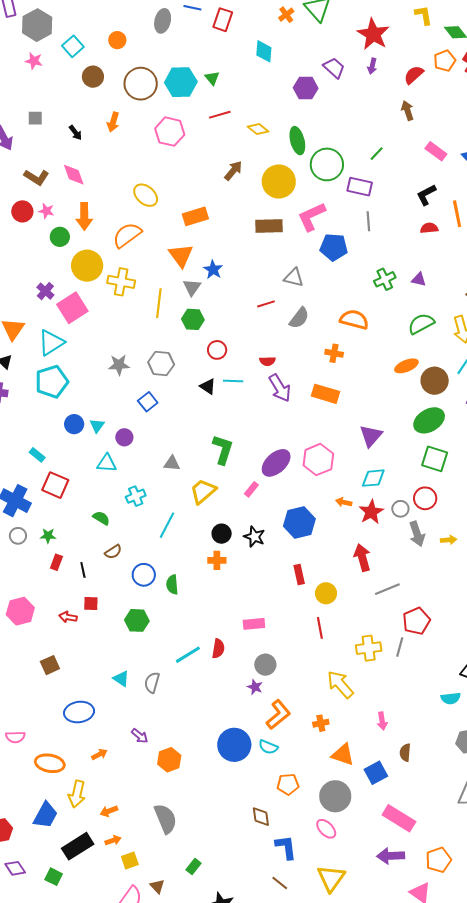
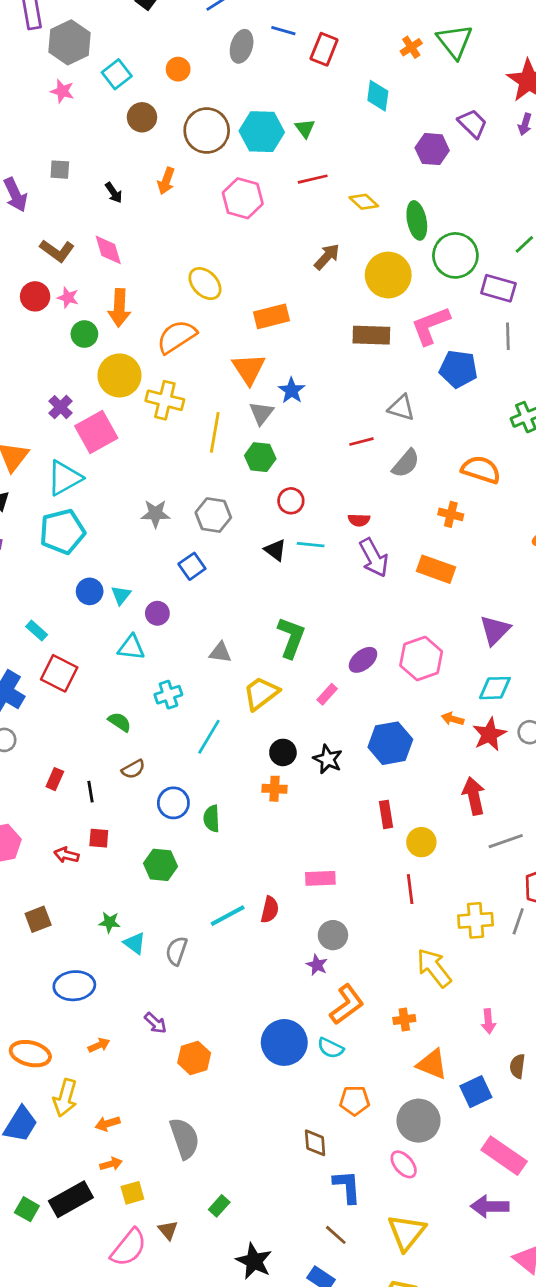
purple ellipse: (276, 463) -> (363, 660), size x0.7
green star: (48, 536) -> (109, 922), moved
black rectangle: (78, 846) -> (71, 1199), moved

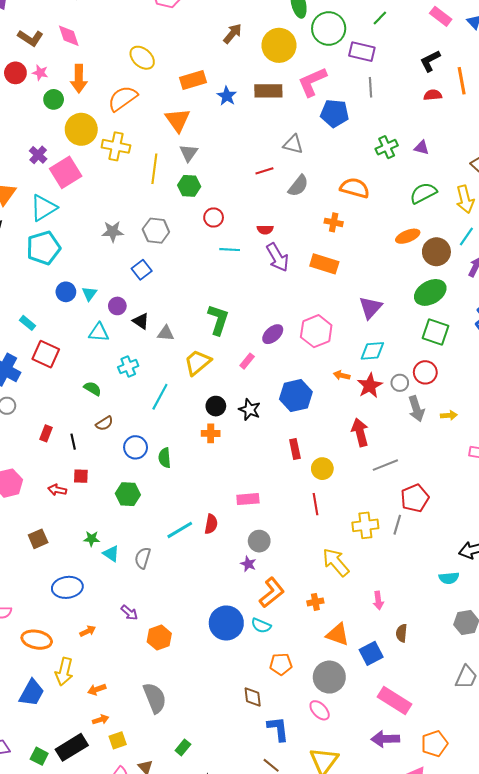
blue star: (292, 390) -> (227, 96), moved
black triangle: (275, 550) -> (141, 321), moved

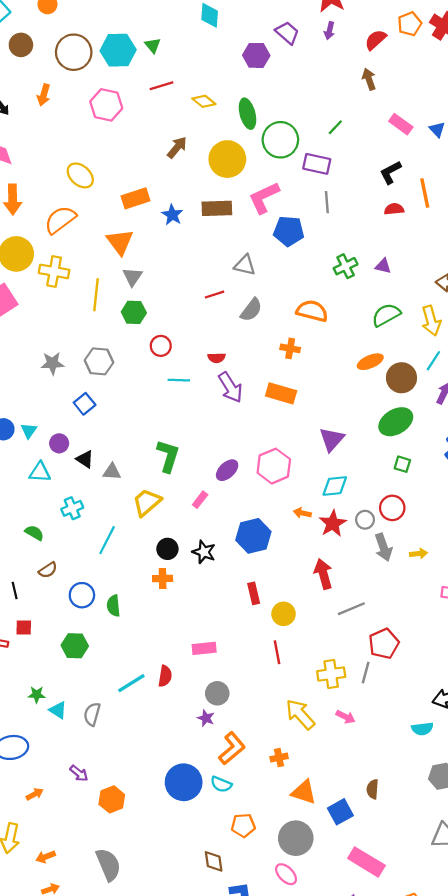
green square: (436, 332) -> (402, 464), size x0.6
pink arrow: (378, 600) -> (345, 717), moved, turned -54

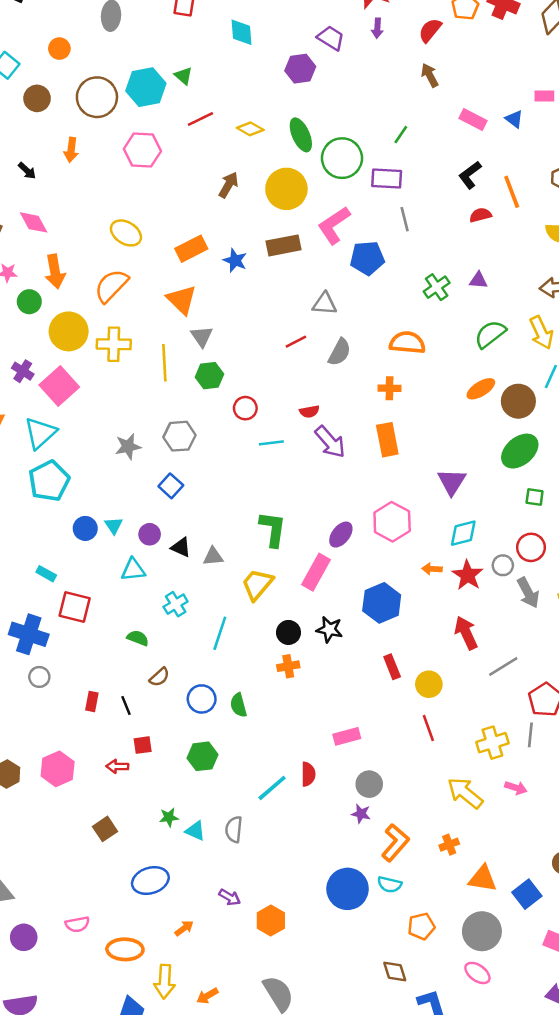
orange rectangle: (281, 393) -> (387, 440), turned 72
pink rectangle: (200, 500) -> (316, 572), size x1.8

